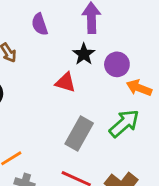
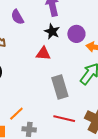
gray rectangle: (79, 133) -> (60, 87), turned -35

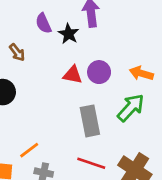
black star: (52, 31) -> (69, 34), moved
purple circle: (76, 34) -> (99, 72), moved

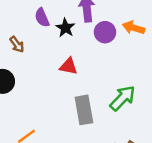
purple circle: (99, 72) -> (105, 32), moved
orange arrow: (141, 73) -> (134, 28), moved

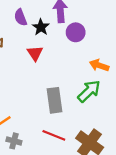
orange arrow: (134, 28) -> (99, 65), moved
red triangle: (68, 66) -> (35, 53), moved, turned 42

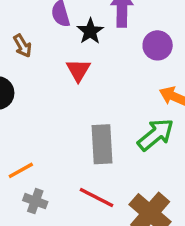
purple circle: (76, 32) -> (158, 45), moved

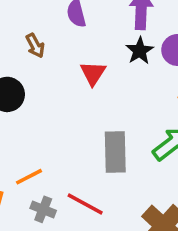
black star: (90, 31) -> (140, 51), moved
red line: (96, 198) -> (85, 204), moved

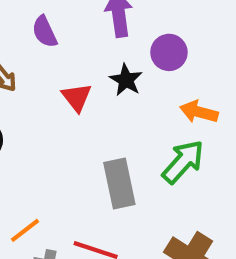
black star: (140, 51) -> (126, 80), moved

